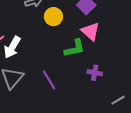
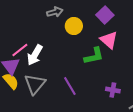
purple cross: (95, 73) -> (113, 90), moved

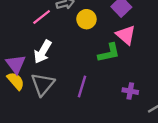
pink line: (20, 50) -> (42, 17), moved
purple line: (70, 86) -> (82, 87), turned 48

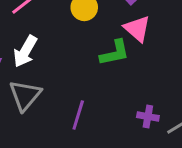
purple line: (82, 87) -> (78, 115), moved
purple cross: (130, 91) -> (148, 117), moved

